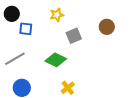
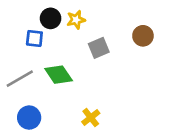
black circle: (12, 14) -> (51, 18), moved
green diamond: (56, 60) -> (59, 75), moved, turned 30

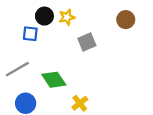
brown circle: (143, 36) -> (126, 20), moved
green diamond: (59, 75) -> (54, 80), moved

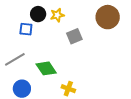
brown circle: (126, 20) -> (108, 17), size x1.5
yellow cross: (80, 103) -> (68, 89), turned -32

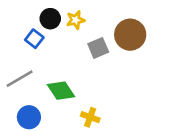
brown circle: (108, 17) -> (130, 35), moved
blue square: (26, 29) -> (34, 39), turned 32

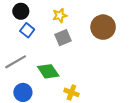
black circle: (50, 19) -> (21, 11), moved
gray square: (98, 48) -> (63, 38), moved

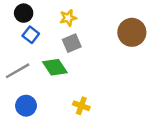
brown circle: (103, 27) -> (132, 32), moved
green diamond: (48, 71) -> (55, 67), moved

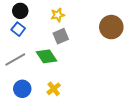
blue square: (31, 35) -> (18, 29), moved
yellow cross: (81, 106) -> (54, 89), moved, turned 32

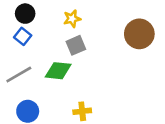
green diamond: (47, 56) -> (58, 71), turned -50
yellow cross: (54, 89) -> (82, 111), moved, turned 32

